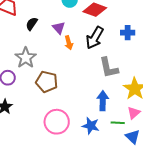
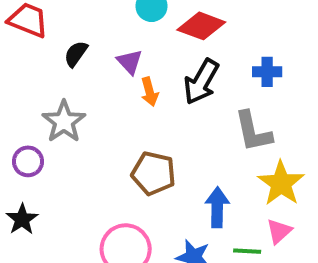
gray L-shape: (109, 68) -> (253, 132), moved
brown pentagon: (47, 82) -> (154, 173), moved

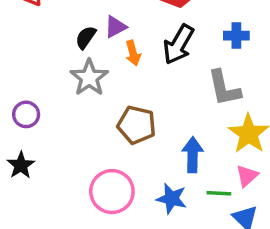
black semicircle: (76, 54) -> (86, 37), moved
purple triangle: (130, 62) -> (115, 27), turned 45
gray star: (64, 122) -> (89, 78), moved

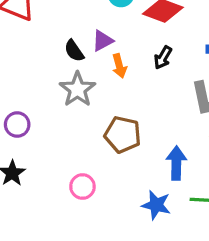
black semicircle: (86, 37) -> (74, 51), turned -70
black arrow: (179, 44) -> (163, 58), size x0.6
pink circle: (112, 192) -> (82, 187), moved, size x0.6

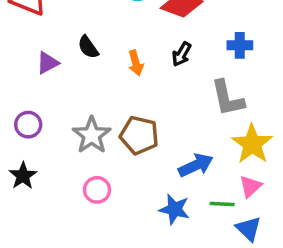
purple triangle: (103, 41) -> (48, 63), moved
gray star: (77, 89) -> (92, 135), moved
blue arrow: (176, 163) -> (196, 165), turned 64

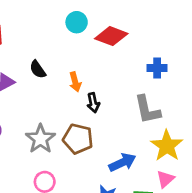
black arrow: (182, 54) -> (93, 103), moved, turned -42

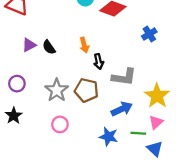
blue cross: (157, 68) -> (149, 34), turned -32
black semicircle: (38, 69) -> (49, 47), moved
gray L-shape: (147, 110) -> (124, 77), moved, turned -70

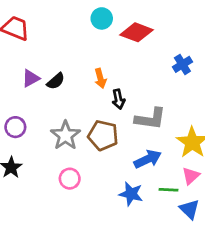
black semicircle: (49, 47) -> (56, 81), turned -96

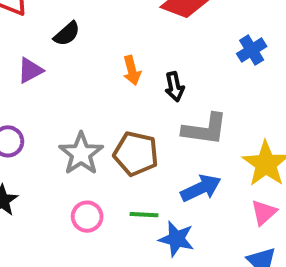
black semicircle: (56, 81) -> (67, 34), moved
black arrow: (118, 99) -> (174, 87), moved
green line: (169, 190) -> (144, 215), moved

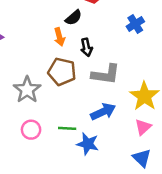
black semicircle: (67, 34) -> (74, 18), moved
brown pentagon: (136, 154) -> (62, 72), moved

